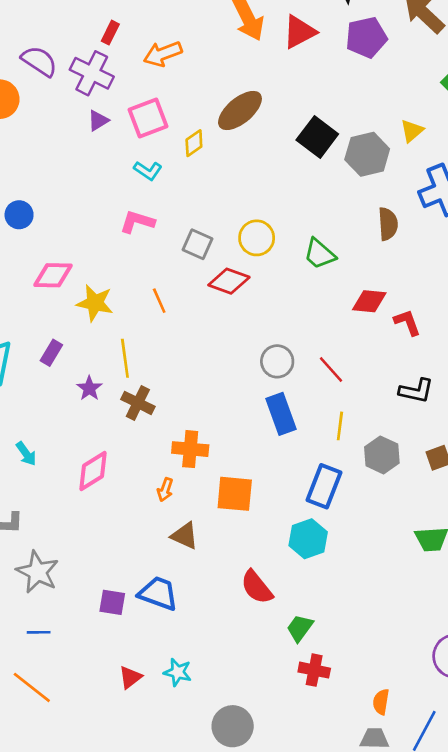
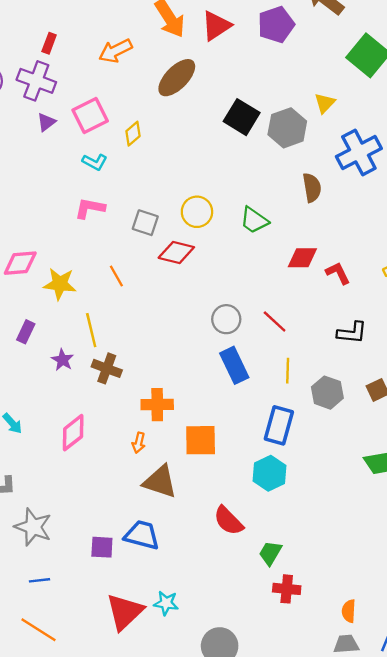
orange arrow: (163, 54) -> (115, 51), moved
brown ellipse: (240, 110) -> (177, 78), moved
brown triangle: (185, 536) -> (160, 482), size x1.4
red triangle: (130, 677) -> (125, 612), size x1.8

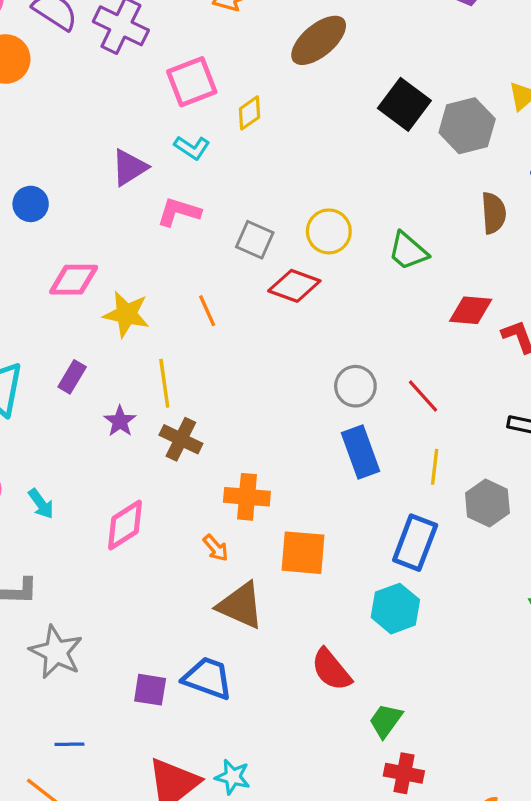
purple triangle: (46, 122) -> (129, 168), moved, size x1.4
orange arrow: (139, 443) -> (216, 548), turned -60
blue line: (40, 580) -> (69, 744), moved

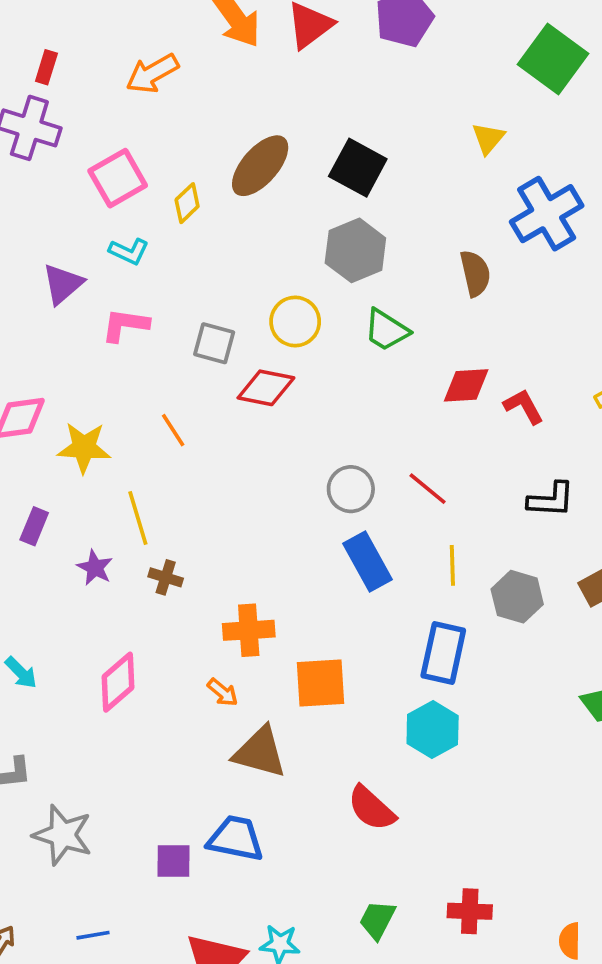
brown ellipse: (319, 40) -> (260, 166), moved
gray hexagon: (467, 126) -> (355, 250), moved
brown cross: (181, 439) -> (166, 577), size x0.7
green trapezoid: (386, 721) -> (377, 920), moved

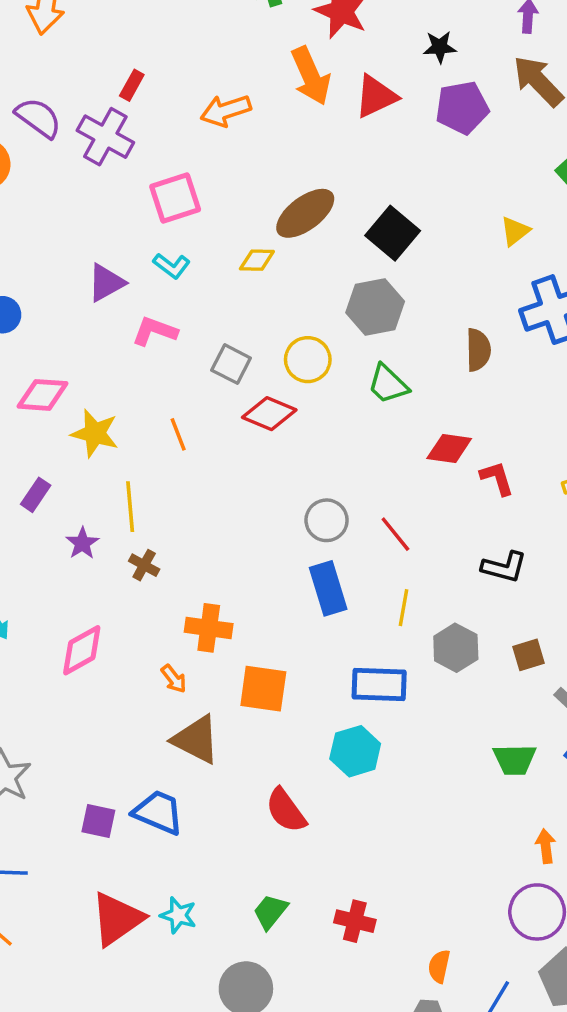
yellow diamond: (187, 203) -> (257, 260), moved, turned 33
blue rectangle: (443, 653) -> (379, 684), turned 68

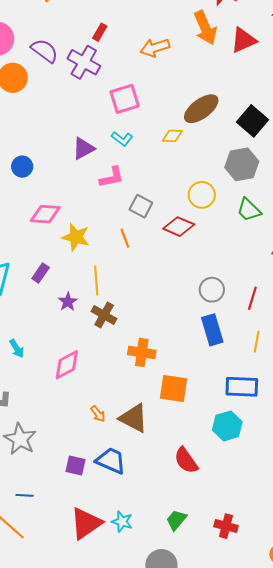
pink L-shape: (155, 331) -> (112, 177), turned 148
gray square: (231, 364) -> (141, 206), moved
red line: (395, 534) -> (252, 298), turned 55
brown cross: (144, 565) -> (104, 315), size x1.4
orange arrow: (174, 679) -> (98, 414), moved

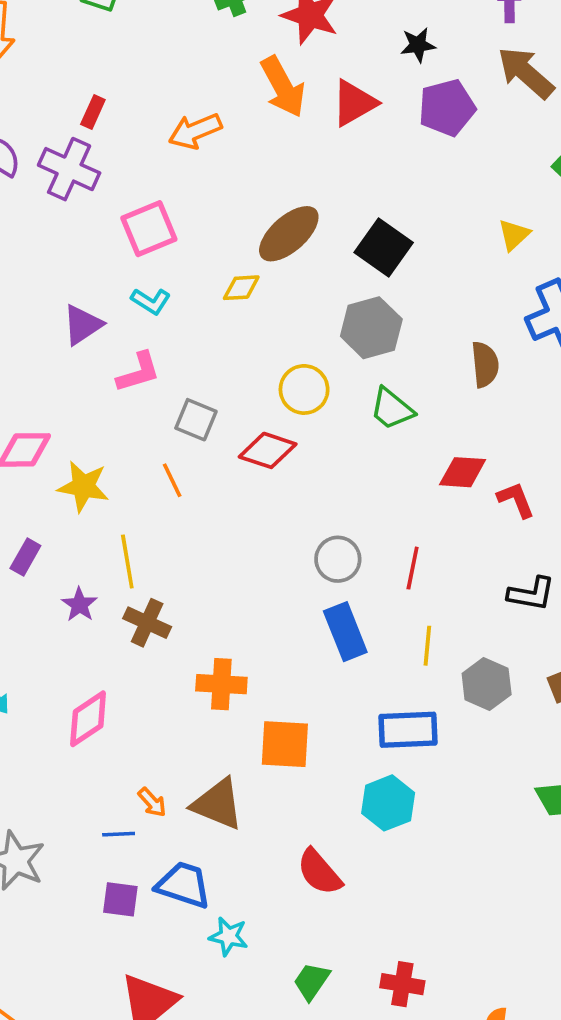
blue line: (25, 495) -> (119, 834), moved
cyan star: (122, 522) -> (229, 936), moved

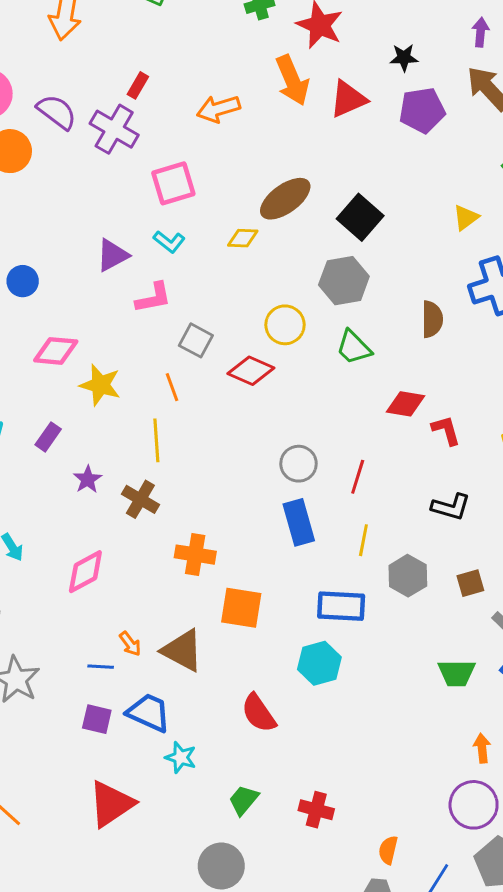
yellow line: (127, 561) -> (156, 440), moved

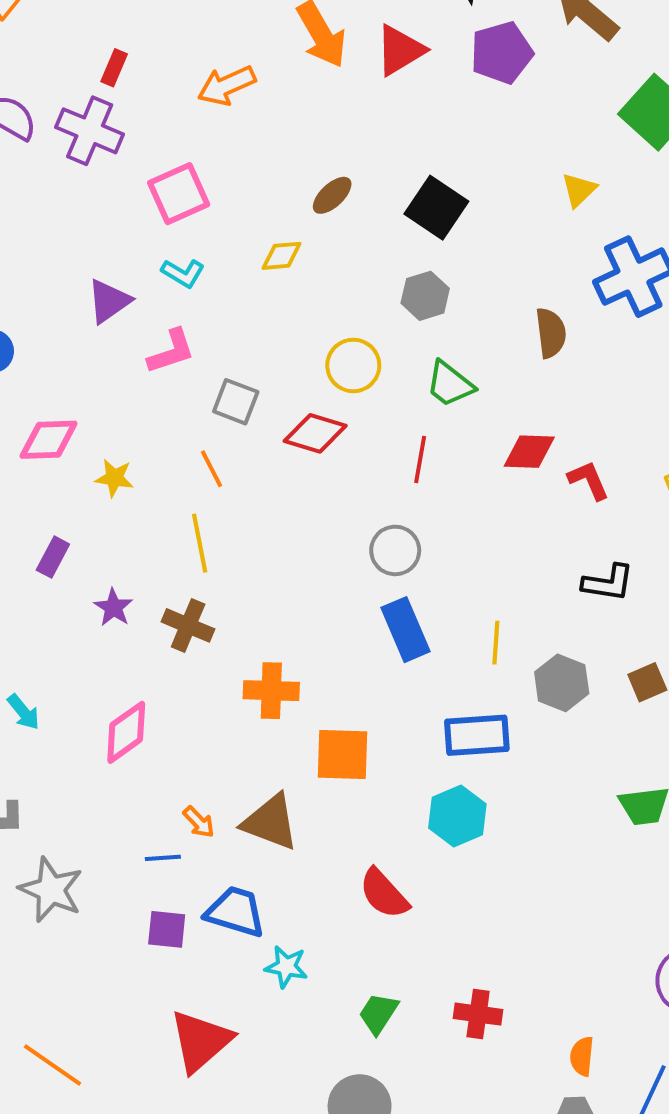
brown ellipse: (285, 199) -> (332, 195), size x0.6
gray hexagon: (344, 281) -> (425, 296), size x0.7
yellow star: (100, 385) -> (114, 478), size x0.7
red line: (358, 477) -> (420, 459), moved

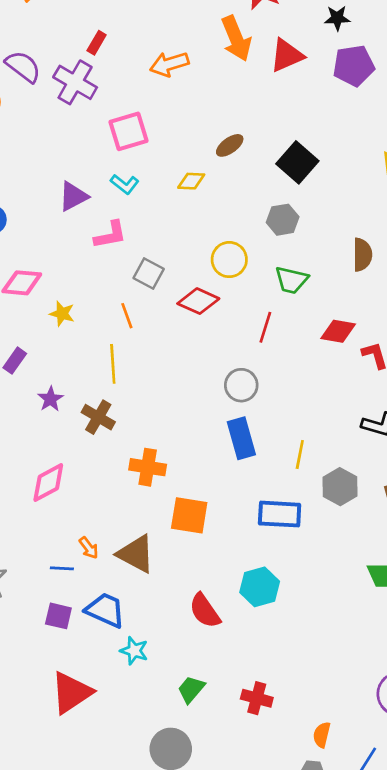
green trapezoid: (450, 384) -> (291, 280), turned -32
cyan hexagon: (457, 816) -> (260, 587), moved

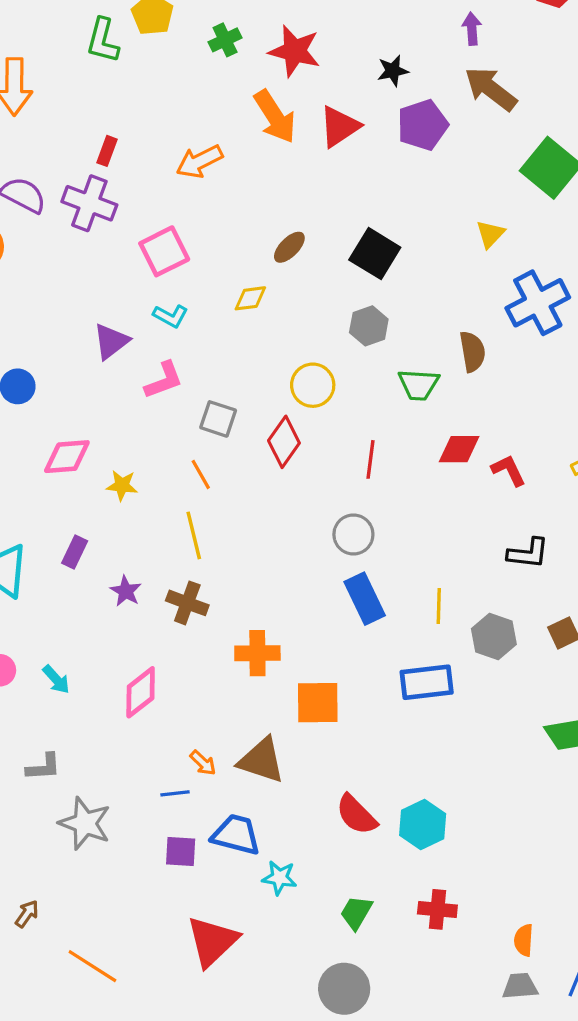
green trapezoid: (291, 280) -> (419, 385), moved
red diamond: (198, 301) -> (284, 442), turned -69
cyan hexagon: (260, 587) -> (423, 825), moved

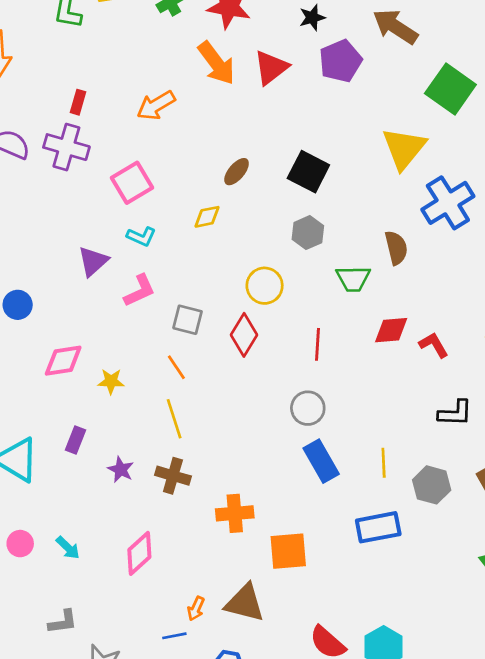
yellow triangle: (490, 234) -> (404, 148), size x1.8
orange arrow: (203, 763) -> (196, 609), turned 75

